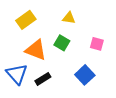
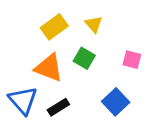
yellow triangle: (69, 18) -> (94, 24), turned 40
yellow rectangle: (26, 20) -> (54, 27), moved

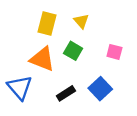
yellow rectangle: (54, 27) -> (47, 24), turned -40
black rectangle: (58, 107) -> (66, 93), moved

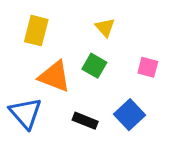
yellow rectangle: (47, 24) -> (36, 31), moved
black rectangle: (66, 93) -> (85, 121), turned 54

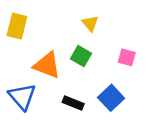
yellow rectangle: (36, 31) -> (17, 26), moved

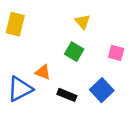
orange triangle: (47, 65) -> (43, 72), moved, size x0.6
blue triangle: (22, 97) -> (20, 89), turned 44

